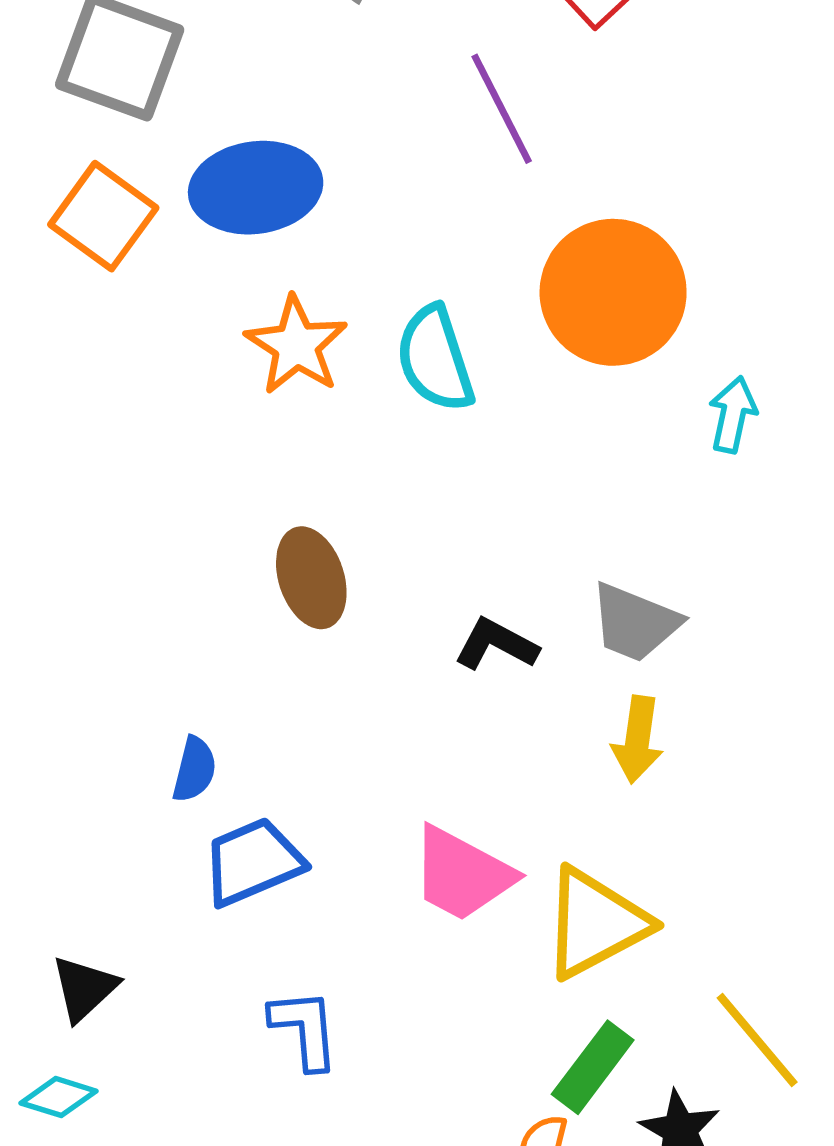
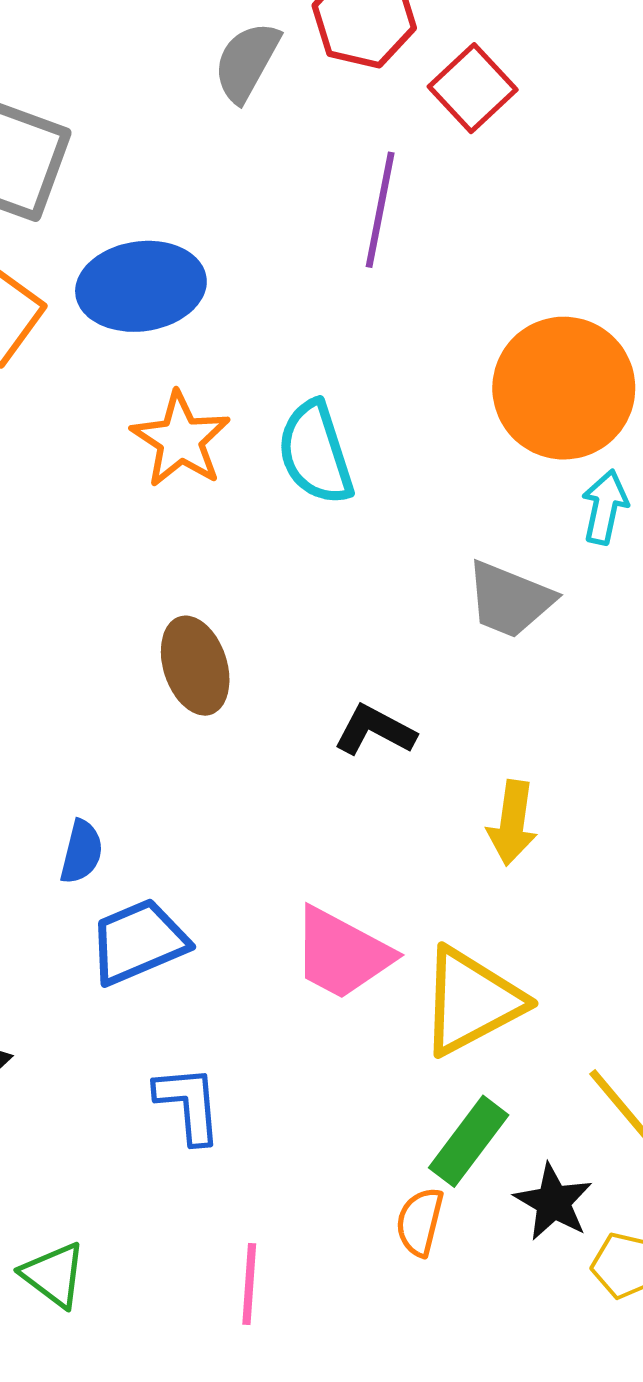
purple line: (502, 109) -> (380, 210), turned 38
orange circle: (613, 292) -> (564, 388), moved
gray trapezoid: (635, 623) -> (510, 600), moved

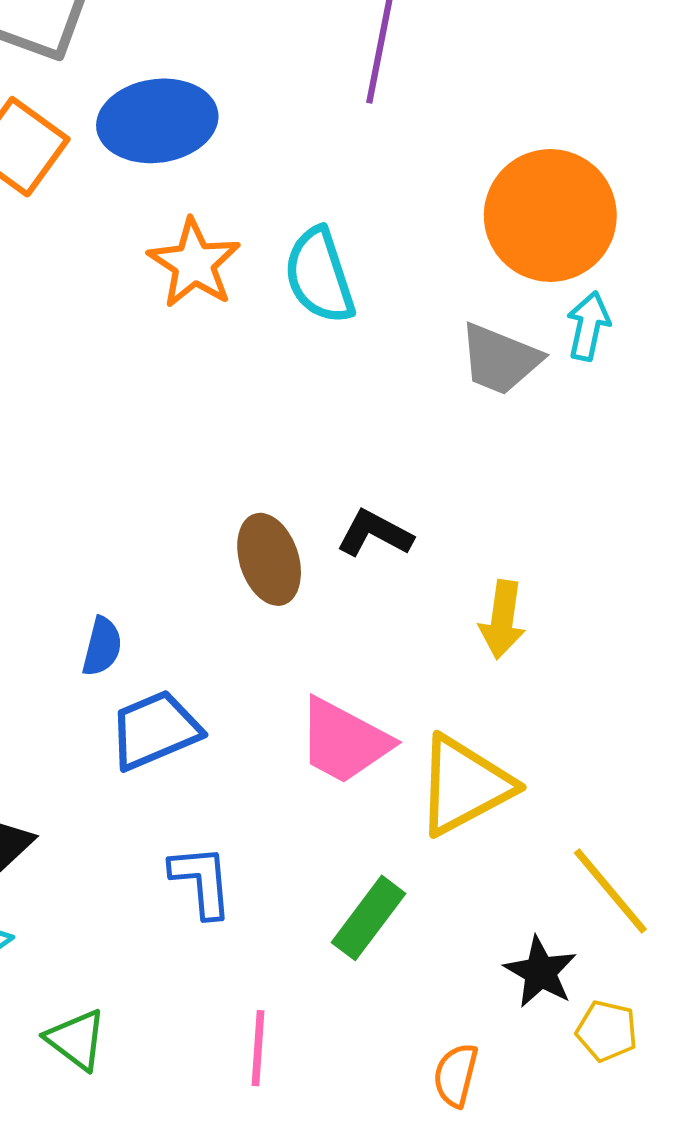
gray trapezoid: (510, 600) -> (500, 359), moved
brown ellipse: (195, 666) -> (269, 559), moved
green rectangle: (469, 1141) -> (369, 918), moved
orange semicircle: (420, 1222) -> (456, 1075), moved

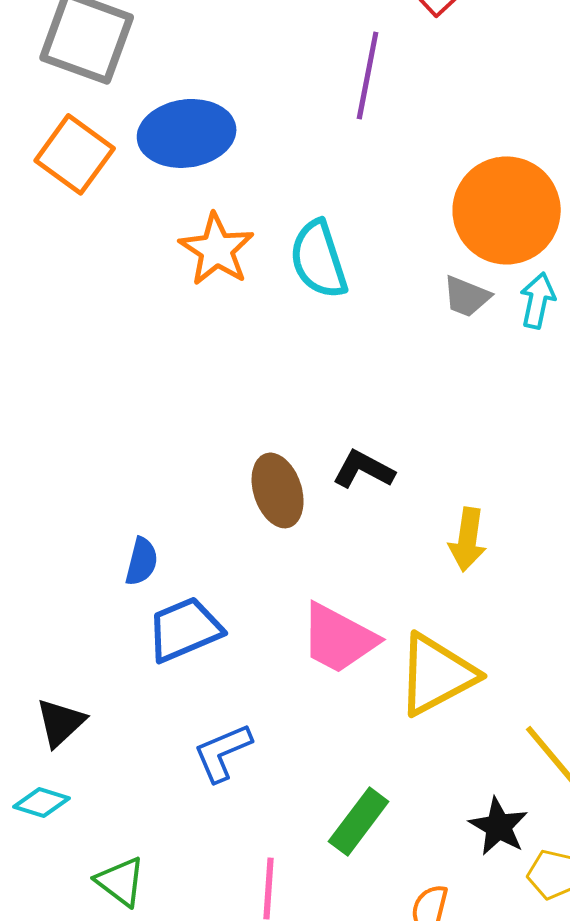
gray trapezoid: (500, 359) -> (467, 296), moved, size x0.7
blue L-shape: (202, 881) -> (223, 752), turned -108
green rectangle: (369, 918) -> (359, 821), moved

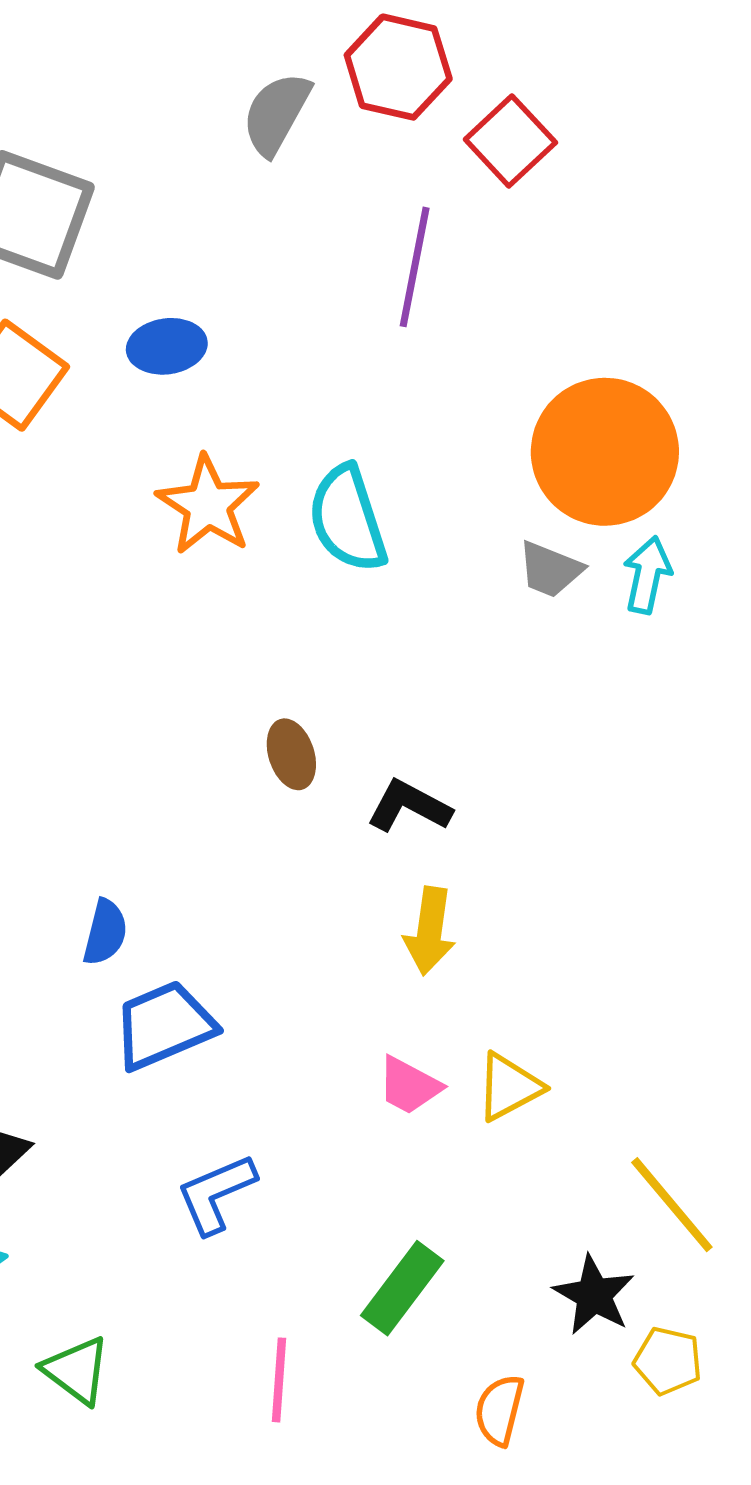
blue ellipse: (187, 133) -> (167, 346), size x0.6
brown ellipse: (278, 490) -> (291, 754), moved, size x0.7
yellow arrow: (468, 539) -> (430, 931), moved
pink trapezoid: (339, 638) -> (409, 1086), moved, size x0.6
yellow triangle: (437, 674) -> (509, 1087), size x0.6

